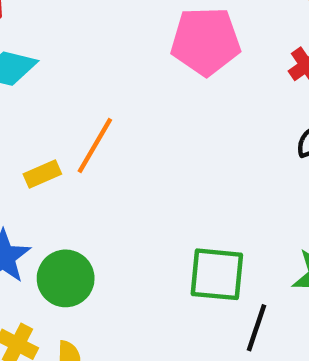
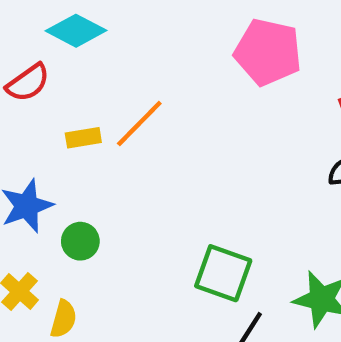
green circle: (66, 278) -> (80, 241), size x0.7

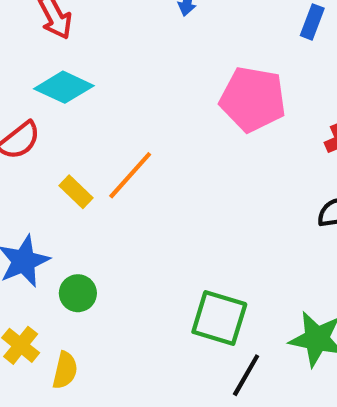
yellow rectangle: (83, 138) -> (76, 192), turned 56

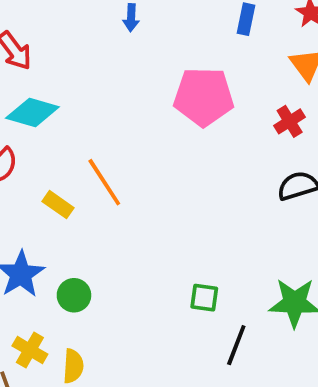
orange line: (130, 175) -> (104, 182), turned -66
green square: (219, 318) -> (204, 298), size x0.6

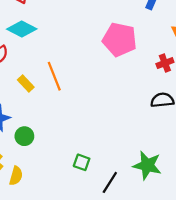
green square: (204, 298) -> (82, 162), moved

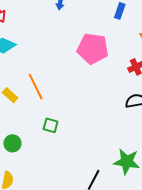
green square: (82, 162) -> (51, 125), moved

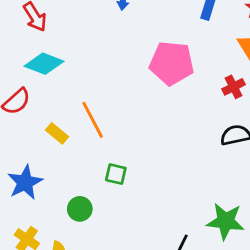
green circle: (12, 143) -> (80, 209), moved

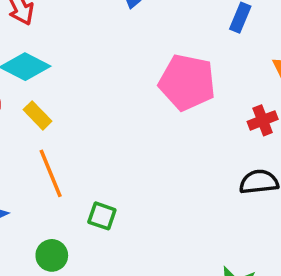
orange line: (93, 120) -> (51, 173), moved
yellow rectangle: (57, 133) -> (38, 115), moved

